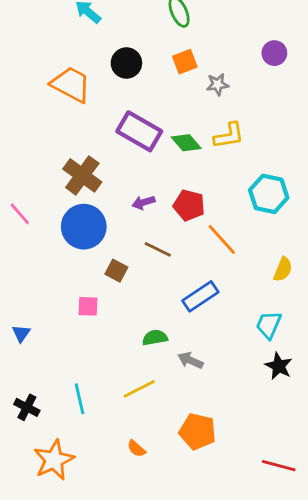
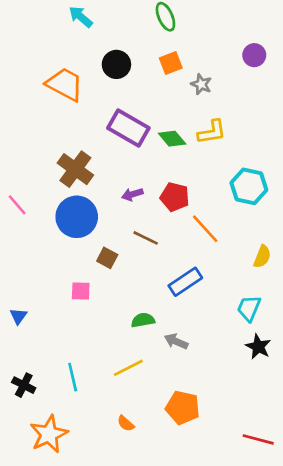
gray star: (217, 84) -> (201, 84), turned 30

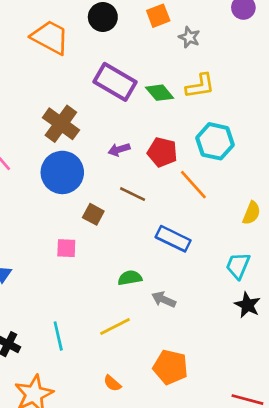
cyan hexagon: (249, 186) -> (215, 141), moved
blue rectangle: (185, 282) -> (173, 239), turned 60

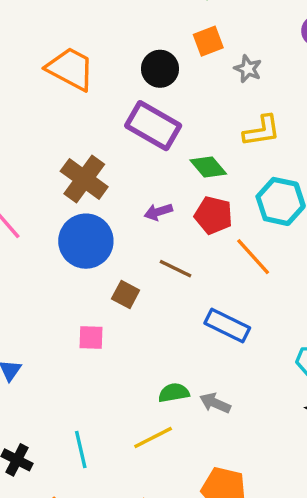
black circle: (103, 17) -> (160, 69), moved
green diamond: (160, 93) -> (208, 167), moved
green semicircle: (130, 278) -> (174, 393), moved

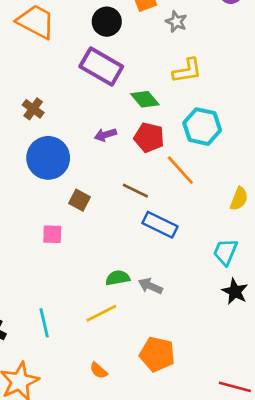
brown cross: (84, 179) -> (33, 109), moved, size x0.6
brown line: (176, 269) -> (135, 191), moved

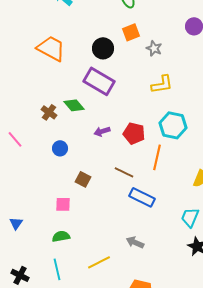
green diamond: (145, 99) -> (74, 105), moved
blue circle: (48, 158) -> (60, 148), size x0.5
orange line: (180, 170) -> (157, 157), turned 55
green semicircle: (118, 278) -> (61, 236), moved

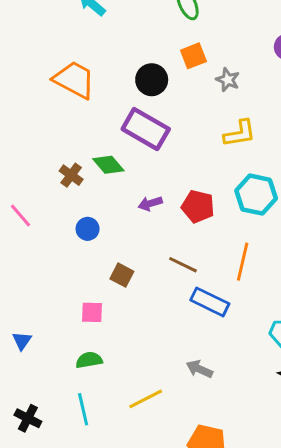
orange line: (157, 157) -> (243, 262), moved

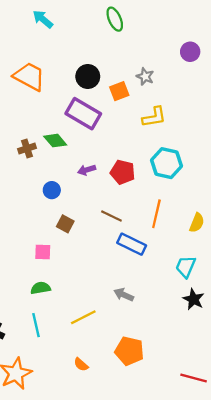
orange square: (193, 56) -> (119, 91), moved
brown cross: (71, 175) -> (27, 148), turned 36
blue circle: (88, 229) -> (52, 190), moved

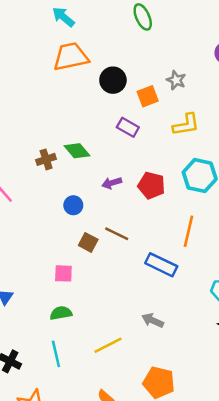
orange trapezoid: (29, 76) -> (71, 57), moved, turned -40
purple rectangle: (83, 114) -> (128, 127), moved, size x0.6
brown line: (111, 216) -> (117, 234), moved

